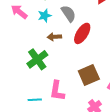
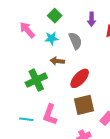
red ellipse: (82, 33) -> (80, 78), moved

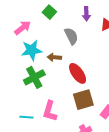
pink arrow: (27, 30) -> (23, 28), turned 96
cyan star: (51, 38) -> (32, 50), moved, size x1.5
red ellipse: (80, 78) -> (78, 73), turned -75

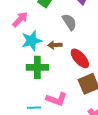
green cross: (34, 77) -> (37, 67), turned 35
pink L-shape: (50, 111) -> (57, 99), turned -80

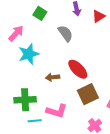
brown arrow: (55, 45) -> (53, 77), moved
green cross: (37, 67) -> (25, 100), moved

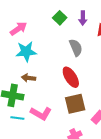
green square: (40, 13) -> (60, 18), moved
gray semicircle: (65, 33) -> (76, 48), moved
brown arrow: (53, 77) -> (28, 78), moved

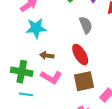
brown arrow: (28, 78) -> (47, 56), moved
pink L-shape: (41, 113) -> (51, 77), moved

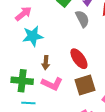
gray semicircle: (86, 25) -> (82, 19), moved
brown arrow: (47, 56) -> (46, 63), turned -88

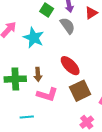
cyan star: (33, 36) -> (34, 38), moved, turned -30
green cross: (22, 81) -> (15, 79), moved

